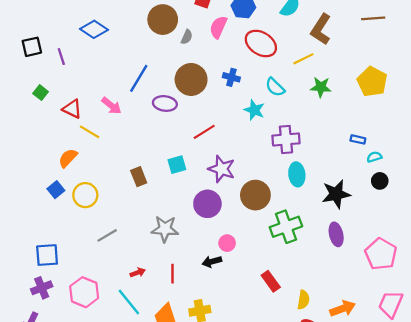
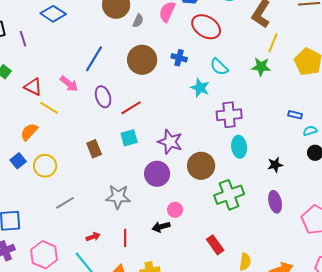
yellow line: (303, 59) -> (273, 43), moved, turned -42
purple ellipse: (165, 103) -> (103, 97), moved, turned 65
red line: (204, 132) -> (131, 108), moved
black star: (336, 194) -> (275, 165), size x0.6

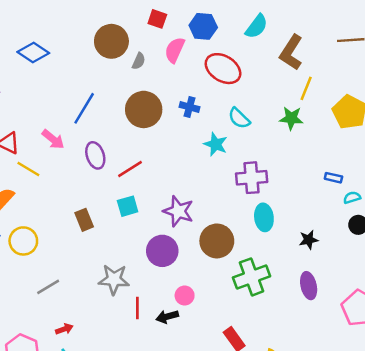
red arrow: (93, 237) -> (64, 329), moved
red line: (125, 238) -> (137, 308), moved

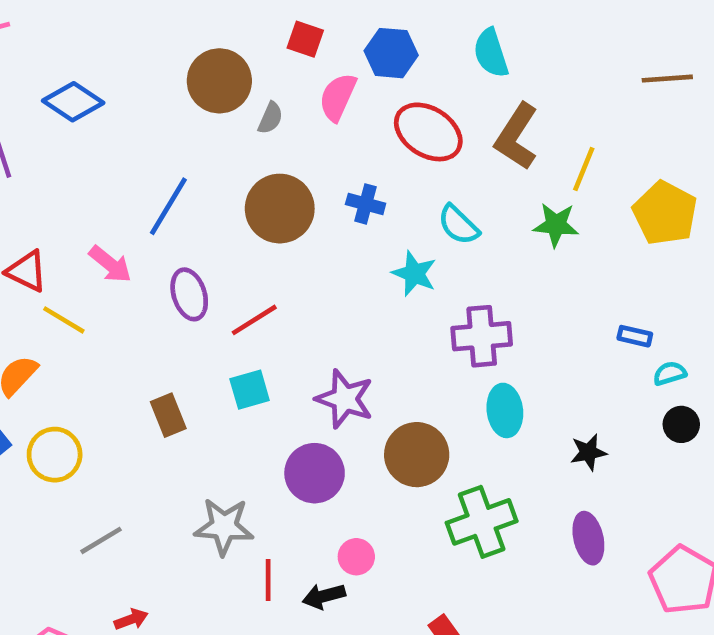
cyan semicircle: (257, 26) -> (491, 53), turned 125
brown L-shape: (291, 52) -> (516, 137), moved

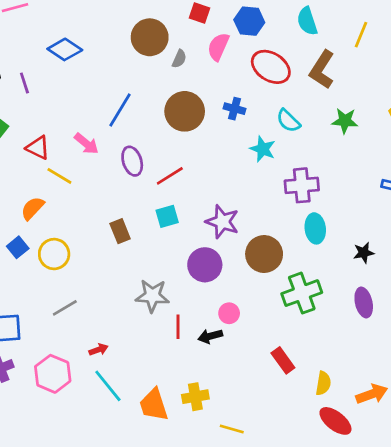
yellow line: (584, 169) -> (361, 35), moved
gray line: (101, 540) -> (65, 308), moved

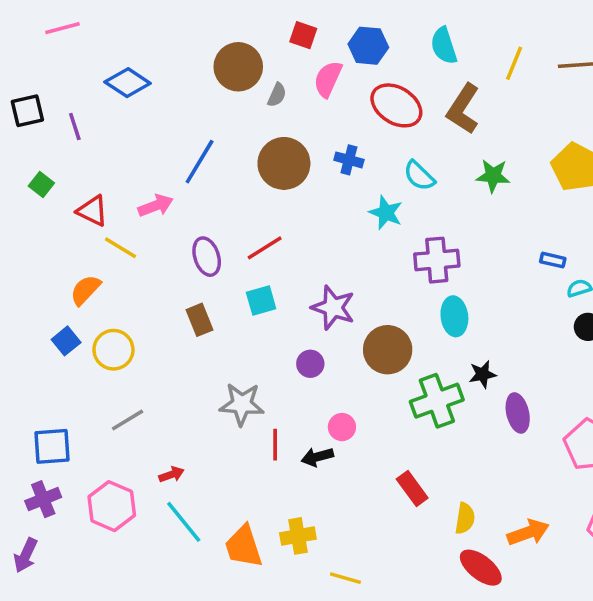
pink arrow: (86, 144) -> (156, 206), turned -60
purple ellipse: (132, 161) -> (207, 257), moved
black star: (364, 253) -> (483, 374), moved
purple circle: (205, 265) -> (310, 364), size x0.6

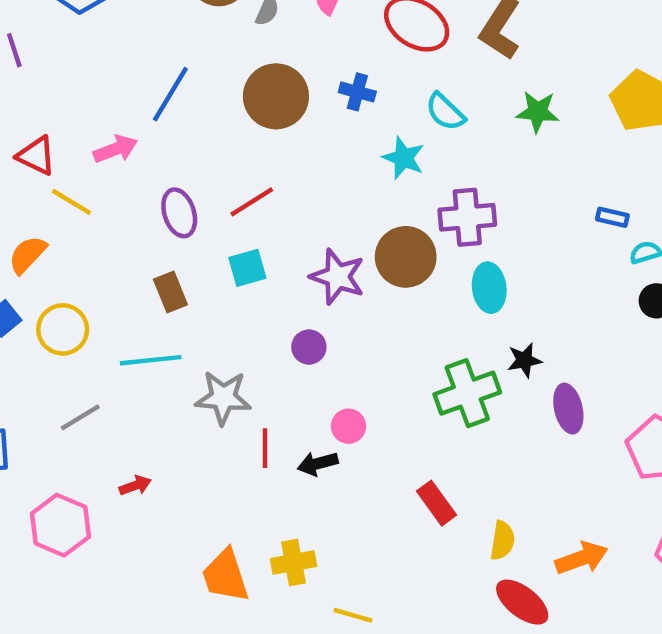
brown circle: (388, 350) -> (406, 257), moved
cyan line: (184, 522) -> (151, 360), moved, turned -57

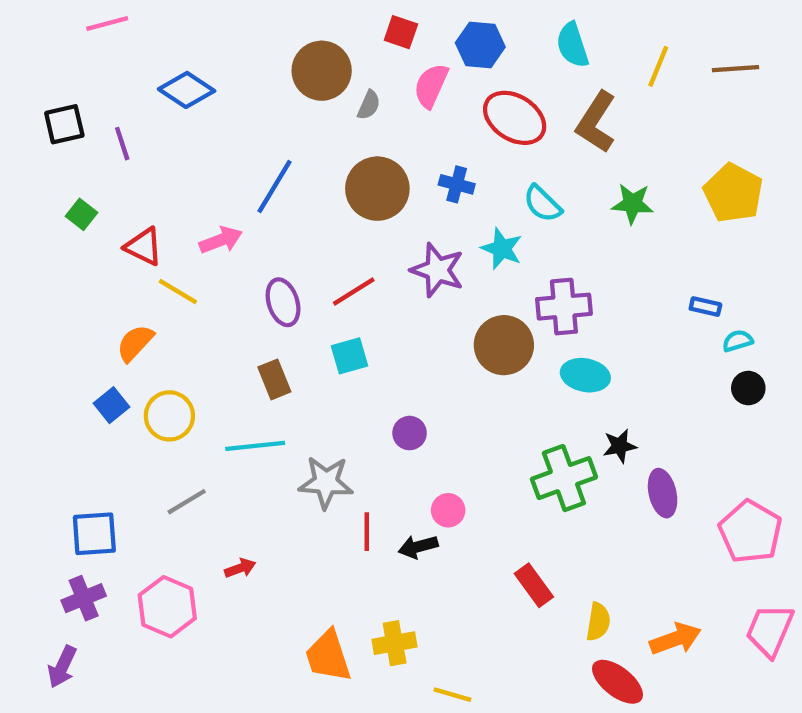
purple star: (338, 277) -> (437, 270), moved
cyan ellipse: (489, 288) -> (585, 375), turned -72

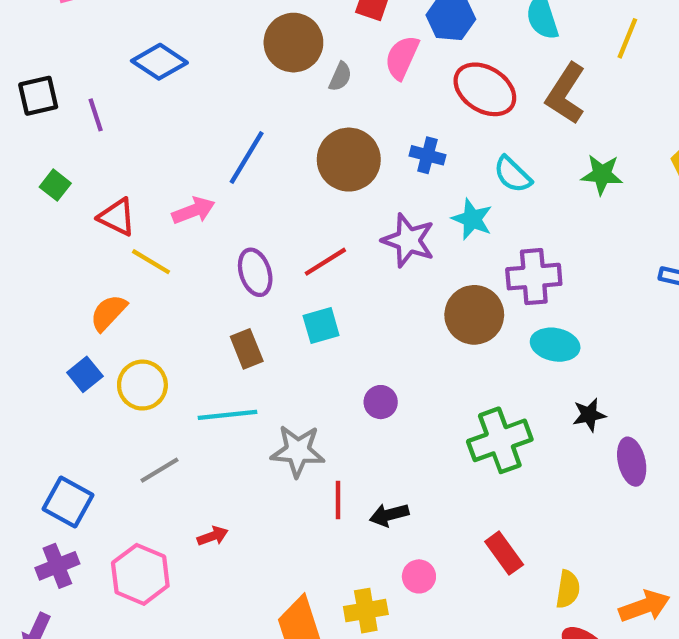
green cross: (564, 478) -> (500, 440), moved
pink circle: (448, 510) -> (419, 576), moved
blue square: (94, 534) -> (68, 502), turned 33

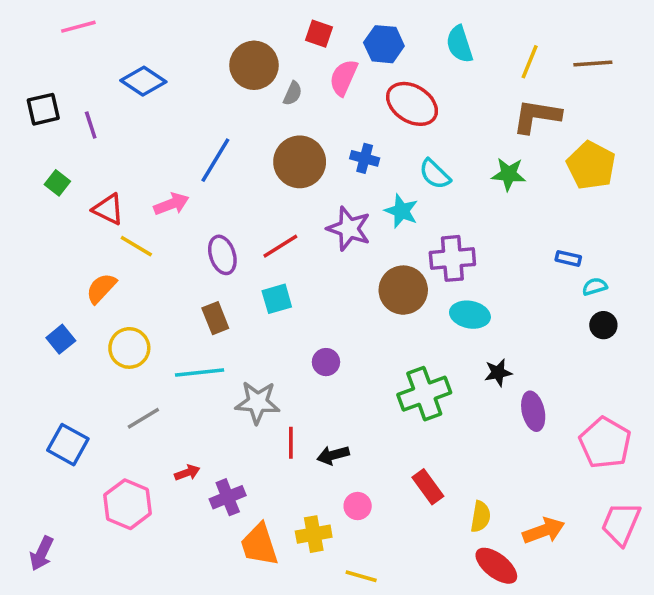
brown L-shape: (566, 94) -> (537, 116), moved, turned 66
blue square: (85, 374) -> (61, 339), moved
purple cross: (57, 566) -> (228, 497), moved

